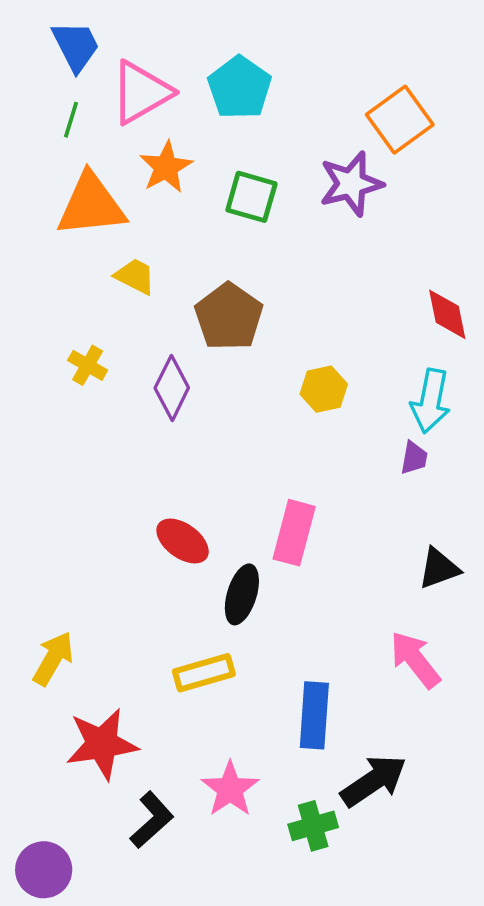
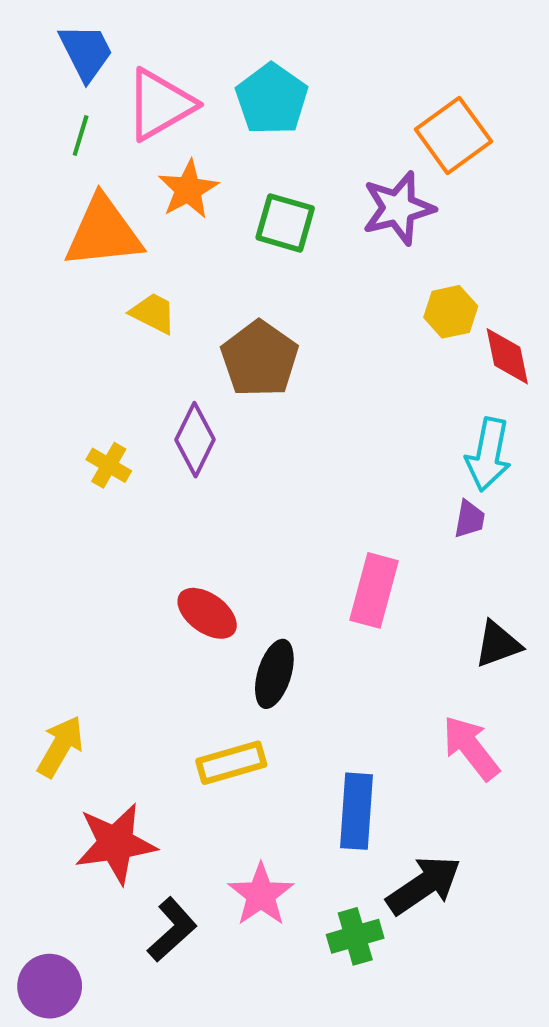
yellow cross: (88, 365) -> (109, 465), moved
yellow hexagon: (324, 389) -> (451, 312), moved
pink rectangle: (294, 533) -> (374, 590), moved

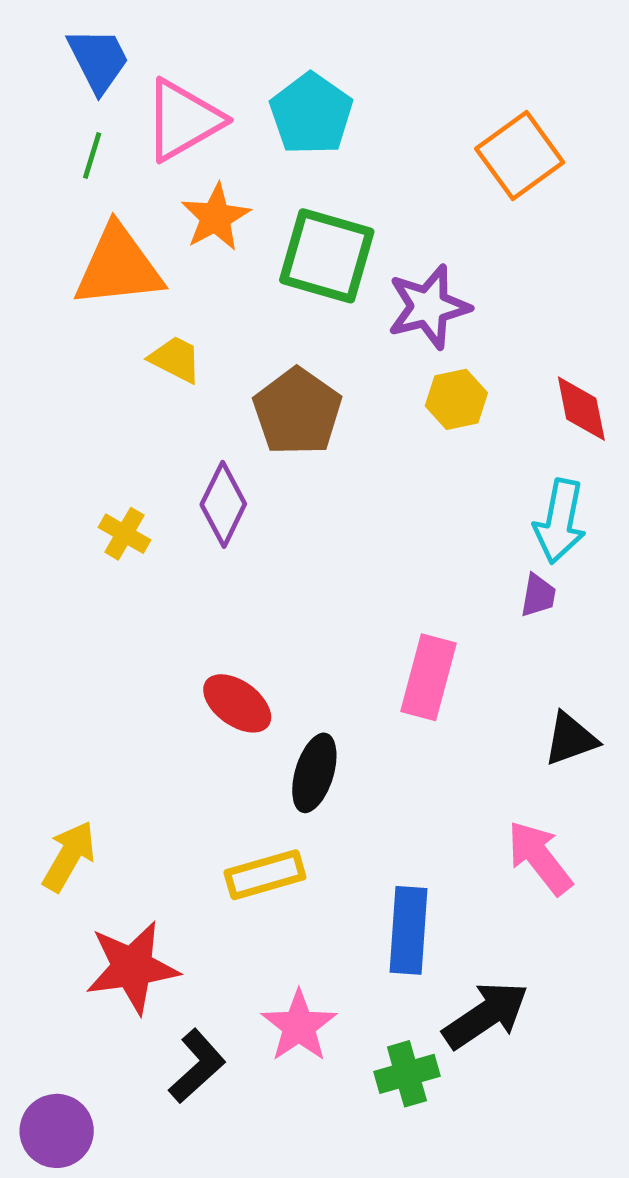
purple star: (398, 208) -> (429, 307), moved
green square: (285, 223) -> (327, 256), size x1.4
yellow hexagon: (451, 312) -> (456, 399), moved

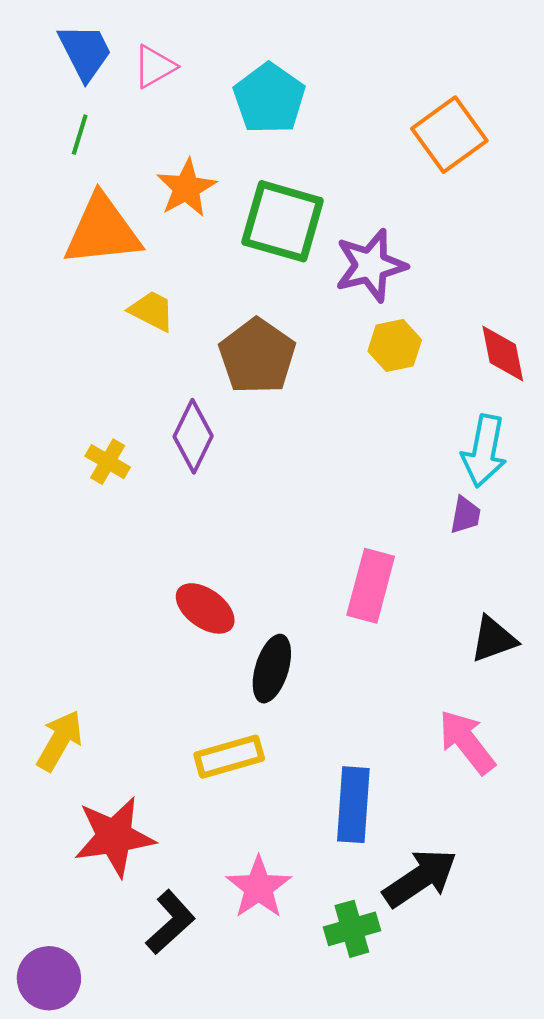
pink triangle: (183, 120) -> (154, 67), moved, size x0.6

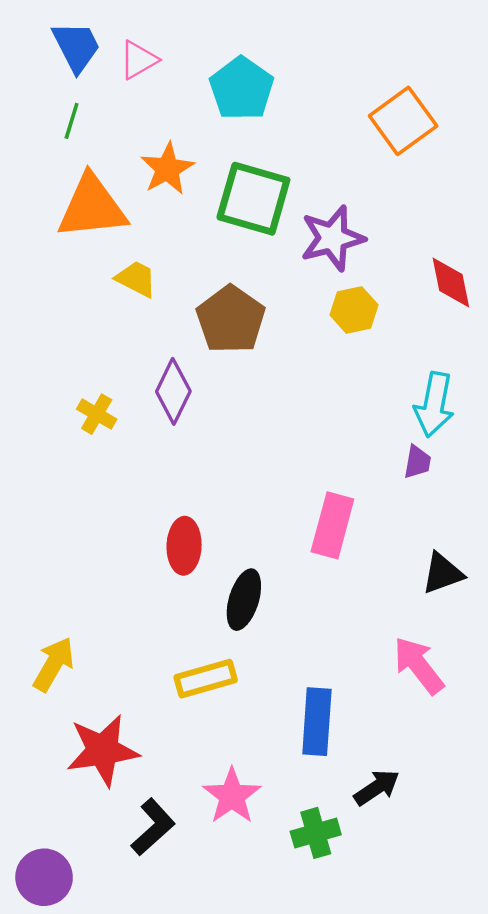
red diamond: (503, 354) -> (451, 282), moved
red ellipse: (205, 608) -> (184, 546), turned 56
black arrow: (420, 878) -> (377, 787), size x0.7

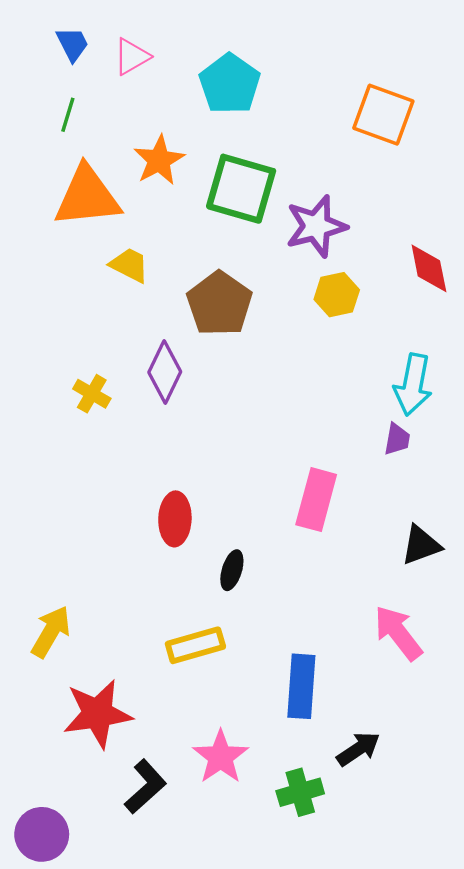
blue trapezoid: (76, 47) -> (72, 44), size x0.7
orange square: (403, 121) -> (383, 115), turned -34
black ellipse: (244, 600) -> (232, 570), size x0.7

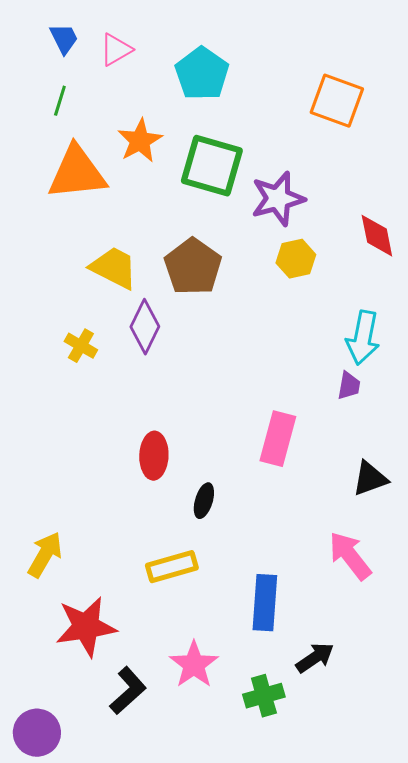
yellow trapezoid: (129, 265) -> (114, 268), moved, size x1.4

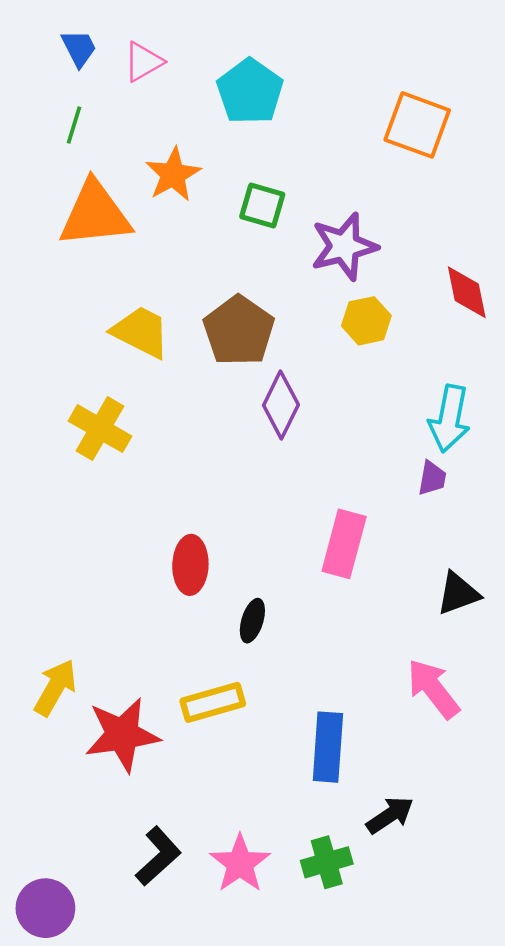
green square: (212, 166) -> (262, 206), size x0.6
purple diamond: (145, 327) -> (281, 405), moved
yellow cross: (81, 346) -> (100, 429), size x1.5
red star: (86, 627) -> (122, 735), moved
pink star: (194, 665) -> (240, 864), moved

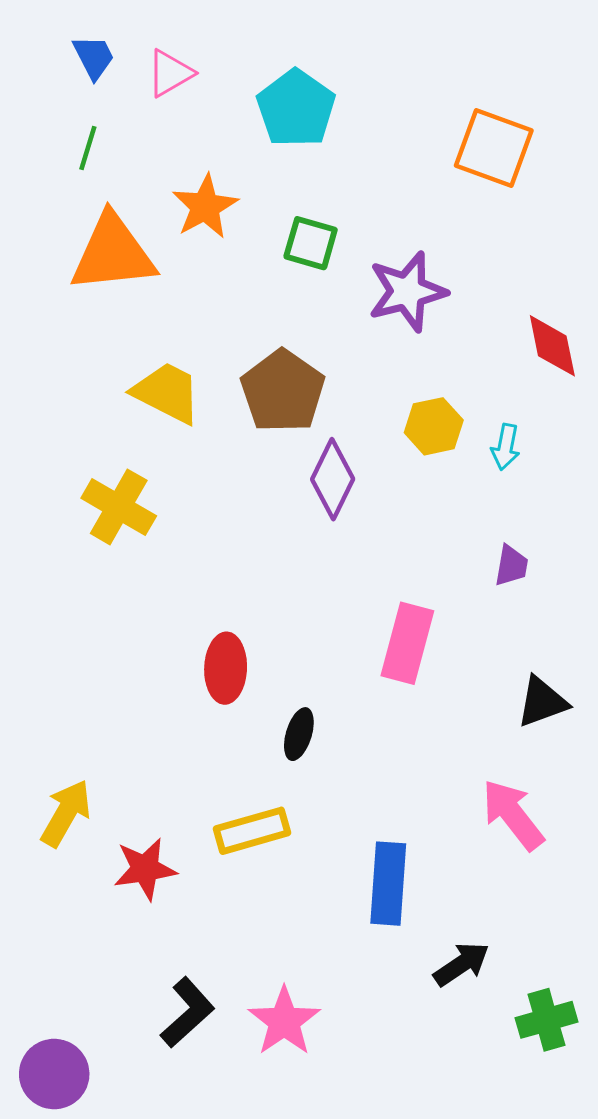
yellow hexagon: (366, 321) -> (434, 426), moved
cyan arrow: (449, 419) -> (505, 447), moved, size x0.6
red star: (122, 735) -> (145, 869), size x0.7
green cross: (327, 862) -> (547, 1020), moved

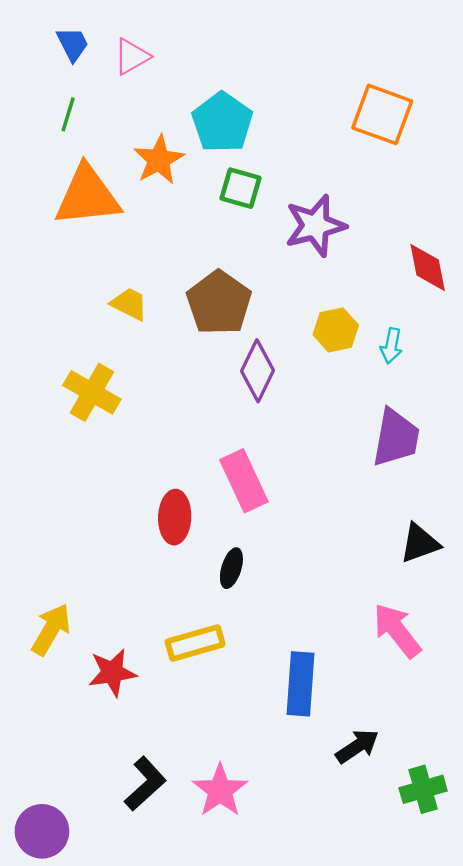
cyan pentagon: (296, 108) -> (222, 122), moved
yellow trapezoid: (167, 393) -> (129, 304), size x0.7
purple trapezoid: (511, 566) -> (396, 438), size x1.8
pink rectangle: (407, 643) -> (244, 481), moved, turned -40

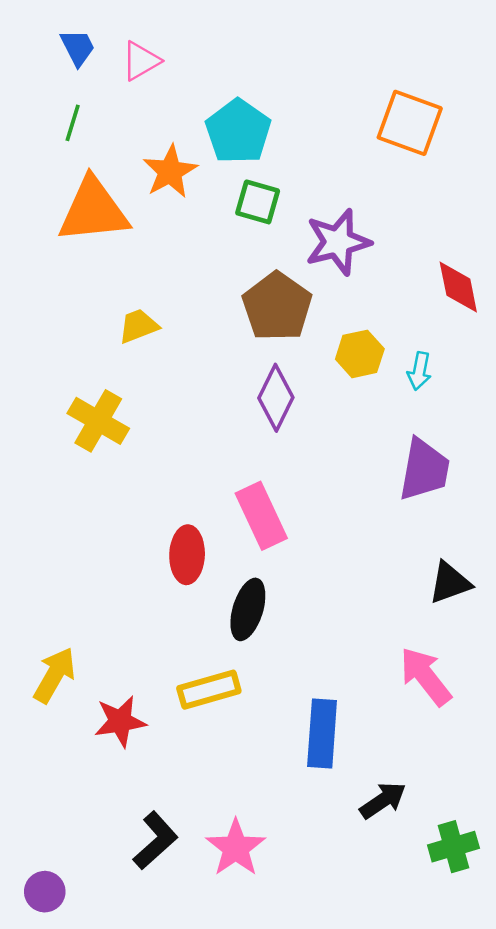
brown pentagon: (219, 303) -> (277, 307), moved
yellow trapezoid: (129, 304) -> (138, 326), turned -48
black ellipse: (231, 568) -> (248, 609), size x1.4
purple circle: (42, 831) -> (45, 892), size x0.7

